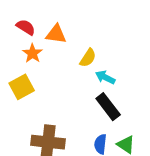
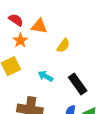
cyan arrow: (105, 77) -> (45, 76), moved

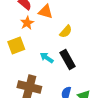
black rectangle: (78, 84) -> (68, 60), moved

